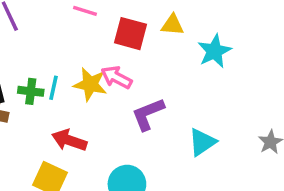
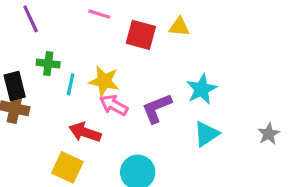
cyan star: (214, 51) -> (202, 89), moved
pink arrow: (116, 77) -> (114, 105), moved
green cross: (31, 91) -> (48, 64), moved

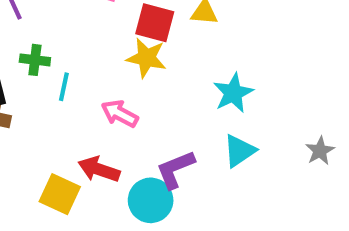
yellow star: (104, 81) -> (146, 58), moved
purple L-shape: (157, 108) -> (175, 169), moved
red arrow: (85, 132) -> (99, 169), moved

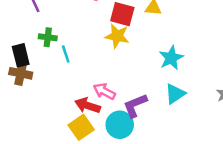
cyan line: (64, 87) -> (66, 54), turned -30
pink arrow: (120, 114) -> (104, 91), moved
yellow square: (60, 194) -> (81, 127), moved, turned 30

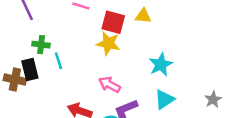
black rectangle: (21, 55) -> (30, 70), moved
pink arrow: (104, 91) -> (110, 84), moved

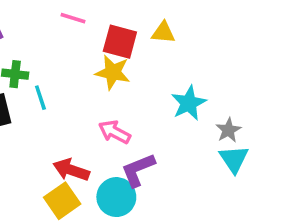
cyan triangle: (164, 99) -> (234, 159), moved, turned -30
gray star: (213, 99) -> (228, 130), moved

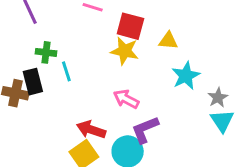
yellow triangle: (163, 33) -> (168, 41), moved

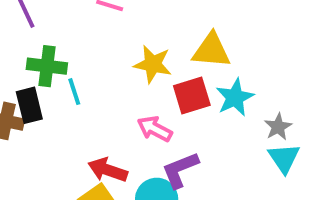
red square: (130, 26) -> (192, 95), moved, turned -32
yellow triangle: (168, 41) -> (211, 50), size x1.5
green cross: (46, 52) -> (47, 66), size x1.4

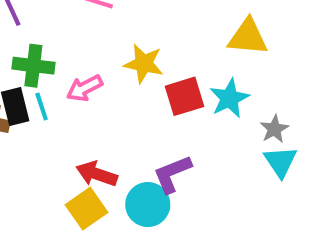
yellow triangle: (211, 50) -> (248, 37), moved
cyan line: (74, 92) -> (42, 107), moved
pink arrow: (155, 129) -> (84, 88), moved, turned -56

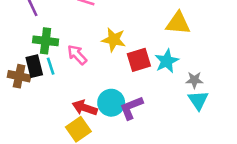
pink arrow: (84, 88) -> (77, 55), turned 75
gray star: (274, 129) -> (194, 80), turned 30
cyan circle: (148, 205) -> (111, 103), moved

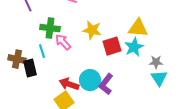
yellow triangle: (178, 23) -> (138, 28), moved
green cross: (46, 41) -> (50, 28), moved
black rectangle: (34, 66) -> (30, 68), moved
purple L-shape: (131, 108) -> (106, 84), turned -30

